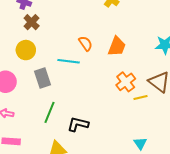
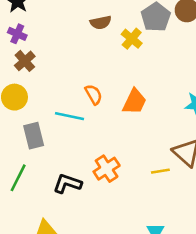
orange cross: (126, 82) -> (107, 169), moved
green line: (49, 112) -> (18, 178), moved
black L-shape: (78, 124) -> (67, 184), moved

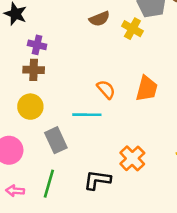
purple cross: (17, 34) -> (37, 45), moved
brown cross: (25, 61) -> (34, 70), turned -36

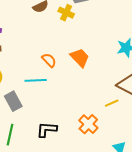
orange trapezoid: (147, 89) -> (80, 58), turned -55
orange cross: (132, 158) -> (88, 124), moved

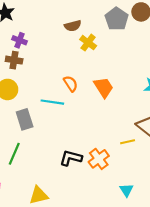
yellow cross: (66, 13) -> (88, 43), moved
black L-shape: (47, 130) -> (71, 158), moved

